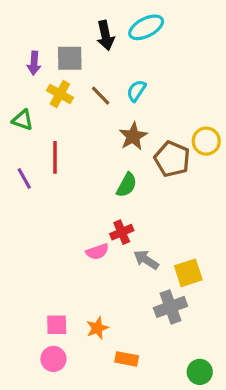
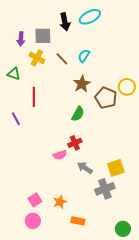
purple line: (24, 179) -> (16, 119), moved
gray arrow: (146, 260) -> (85, 168), moved
pink square: (57, 325) -> (35, 200), turned -32

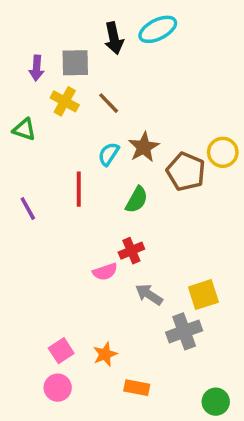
cyan semicircle: (84, 56) -> (109, 154), moved
red line: (34, 97) -> (79, 189), moved

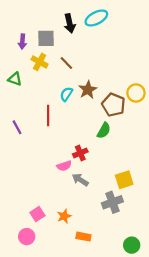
green semicircle: (137, 200) -> (104, 130), moved
gray arrow: (149, 295) -> (80, 180), moved
pink circle: (58, 388) -> (27, 237), moved

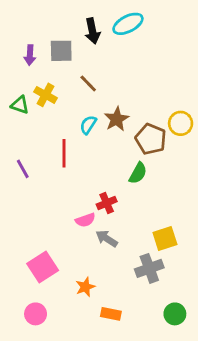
yellow cross: (40, 62) -> (45, 95), moved
pink square: (37, 214) -> (43, 267), moved, size x1.5
green circle: (132, 245) -> (175, 314), moved

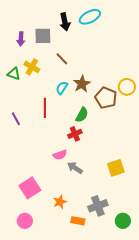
green semicircle: (138, 173) -> (82, 115), moved
red cross: (107, 203) -> (75, 134), moved
gray cross: (149, 268) -> (98, 206), moved

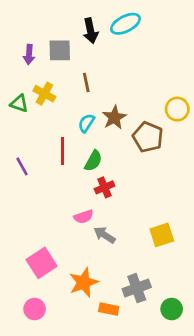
brown line: (62, 59) -> (86, 82), turned 32
yellow circle: (127, 87) -> (177, 109), moved
green semicircle: (82, 115) -> (93, 161), moved
orange star: (60, 202) -> (84, 282), size x1.5

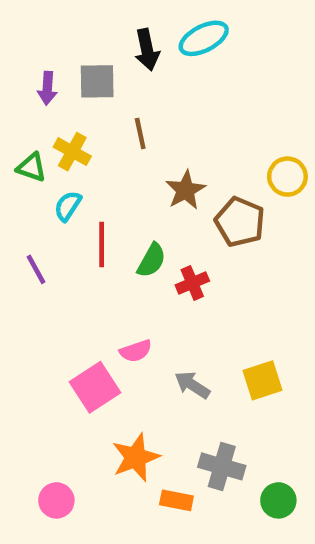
cyan semicircle: (86, 123) -> (68, 206), moved
red cross: (105, 187) -> (192, 283), moved
gray arrow: (105, 235) -> (192, 385), moved
pink square: (42, 263) -> (95, 387), moved
gray cross: (137, 288) -> (222, 466), turned 36

